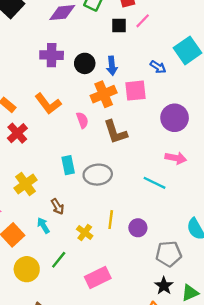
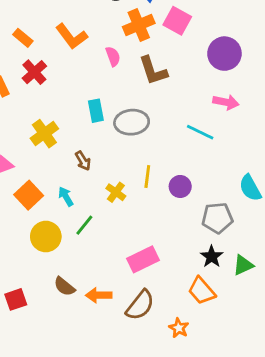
pink square: (136, 91) -> (177, 21), turned 35
cyan arrow: (43, 225) -> (66, 196), moved
pink rectangle: (98, 277) -> (143, 259), moved

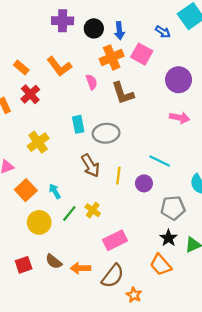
cyan line: (200, 132) -> (160, 161), moved
brown arrow: (83, 161) -> (90, 166), moved, size x1.5
yellow cross: (116, 192) -> (93, 210), moved
red square: (16, 299) -> (24, 265), moved
orange star: (179, 328) -> (134, 295), moved

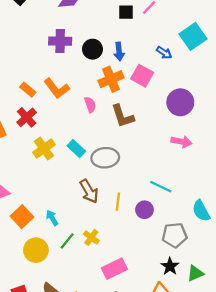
orange rectangle: (21, 67) -> (28, 90), moved
cyan rectangle: (78, 124) -> (76, 148), turned -36
yellow cross: (38, 142) -> (44, 148), moved

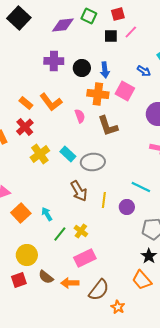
orange cross: (111, 79) -> (98, 94), turned 30
yellow circle: (36, 250) -> (27, 255), moved
pink rectangle: (114, 269) -> (85, 258), moved

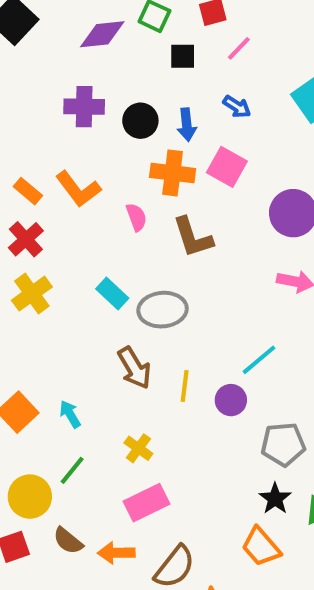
black square: (111, 36) -> (183, 56), moved
blue arrow: (144, 71) -> (237, 107), moved
yellow cross: (40, 154) -> (32, 294), moved
cyan line: (141, 187) -> (259, 360), turned -66
green line: (60, 234) -> (72, 470), moved

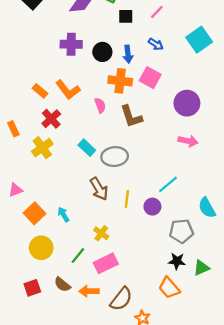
red cross: (26, 239) -> (51, 119), moved
green line: (72, 470) -> (78, 256), moved
yellow circle: (30, 497) -> (41, 248), moved
black star: (275, 499) -> (177, 261), turned -30

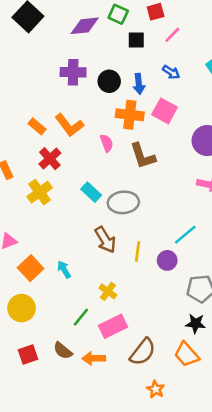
yellow circle: (41, 248) -> (22, 308), moved
brown semicircle: (121, 299) -> (143, 352), moved

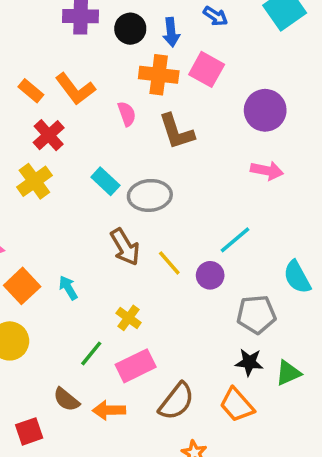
yellow line: (138, 251) -> (169, 263), turned -48
red square: (28, 355) -> (29, 431), moved

